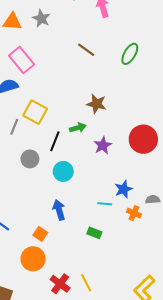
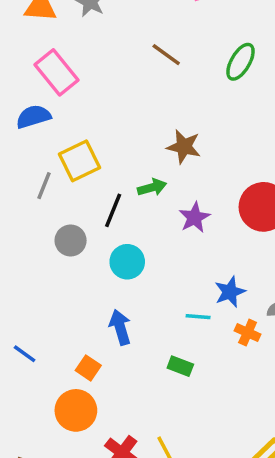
yellow square: (35, 112) -> (79, 161), turned 35

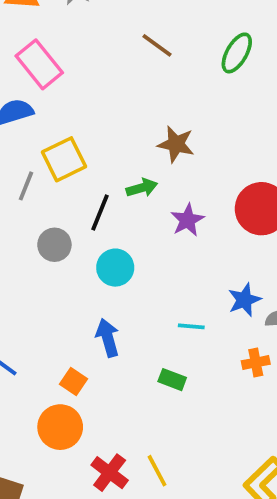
blue star: (230, 292) -> (244, 300), moved
orange cross: (248, 333) -> (256, 362), moved, turned -35

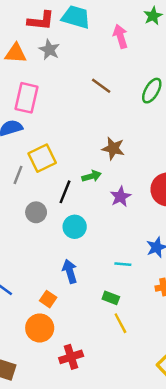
pink rectangle: (39, 64) -> (26, 98), turned 52
yellow line: (157, 471) -> (120, 323), moved
red cross: (110, 473) -> (71, 357), turned 35

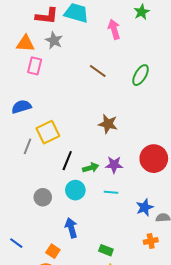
pink rectangle: (26, 98) -> (35, 66), moved, size x0.7
green arrow: (92, 176) -> (91, 168), moved
purple star: (120, 197) -> (114, 165), turned 30
gray circle: (36, 212) -> (43, 197), moved
cyan line: (123, 264) -> (111, 192), moved

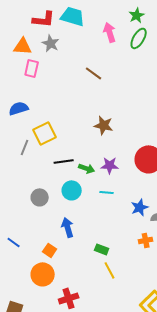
green ellipse: (141, 75) -> (139, 38), moved
black line: (67, 161) -> (64, 161), turned 60
green arrow: (91, 168) -> (87, 168), turned 35

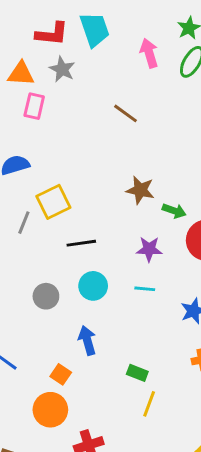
cyan trapezoid: (73, 16) -> (95, 29), turned 55
green arrow: (87, 168) -> (174, 211), moved
yellow line: (110, 270) -> (149, 404), turned 48

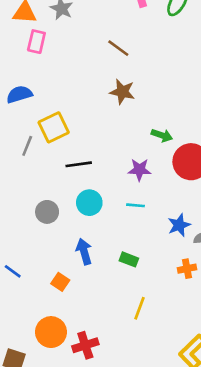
brown star: (140, 190) -> (122, 92), moved
green rectangle: (137, 373) -> (129, 259), moved
orange circle: (50, 410) -> (51, 332), moved

